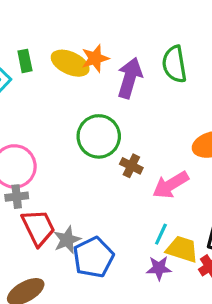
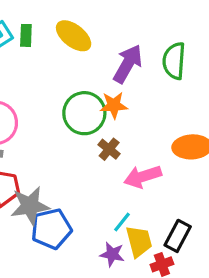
orange star: (95, 58) -> (114, 105), moved
green rectangle: (25, 61) -> (26, 35), moved
gray star: (67, 240) -> (30, 206), size x1.4
yellow trapezoid: (182, 249) -> (139, 241), turned 44

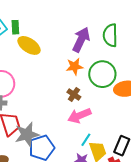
yellow ellipse: (74, 36) -> (29, 45), moved
green circle: (84, 113) -> (102, 74), moved
pink arrow: (143, 177) -> (79, 116), moved

